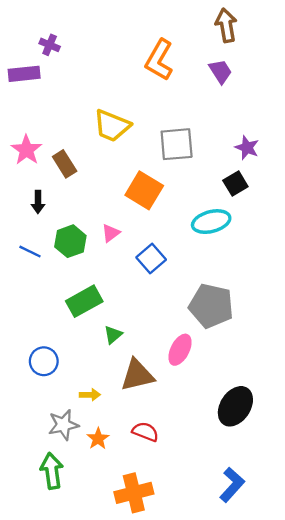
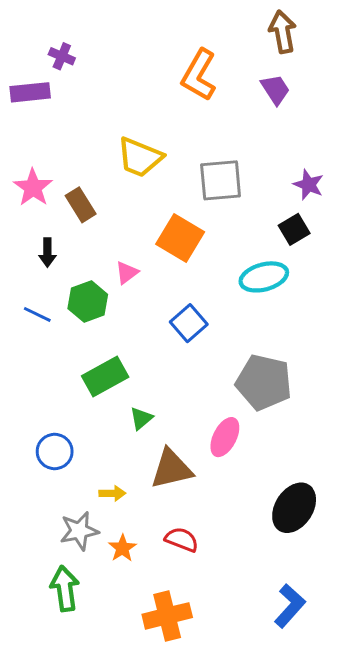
pink triangle: (111, 233) -> (127, 273), moved

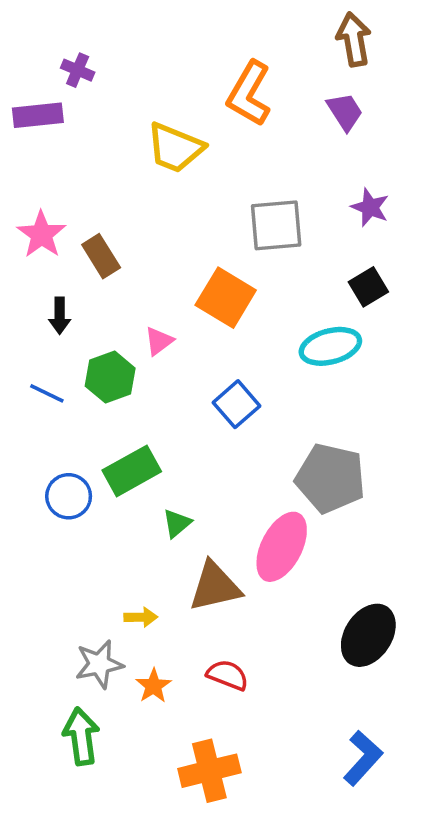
yellow trapezoid: (140, 157) -> (175, 148), moved
purple star: (309, 185) -> (370, 207), moved
pink ellipse: (225, 437) -> (282, 547), size x1.4
blue circle: (55, 452) -> (69, 496), moved

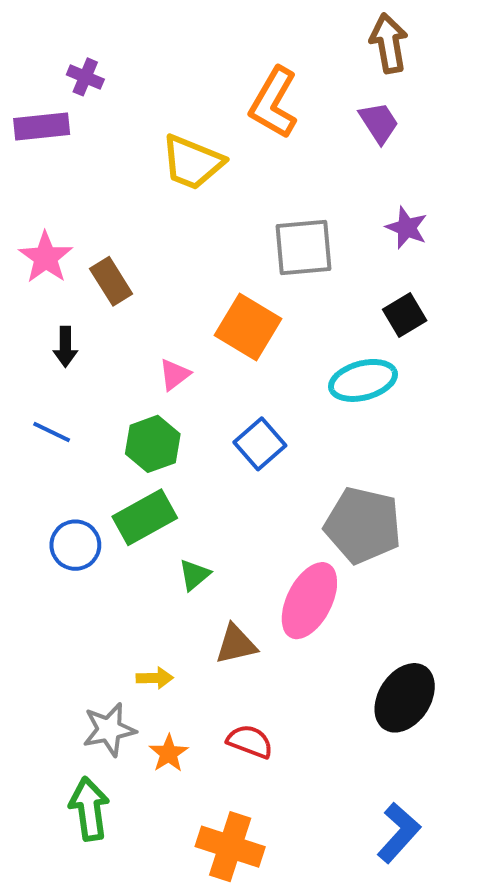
green hexagon: (110, 377) -> (153, 444), moved
brown triangle: (215, 587) -> (236, 644), size x0.7
orange cross: (209, 771) -> (230, 847), turned 32

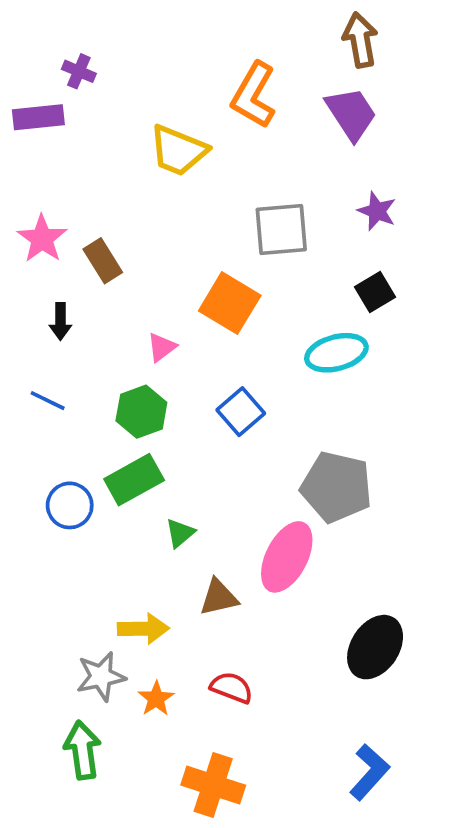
purple trapezoid: (379, 123) -> (351, 114), size x1.4
yellow arrow: (155, 678) -> (143, 629), size x1.5

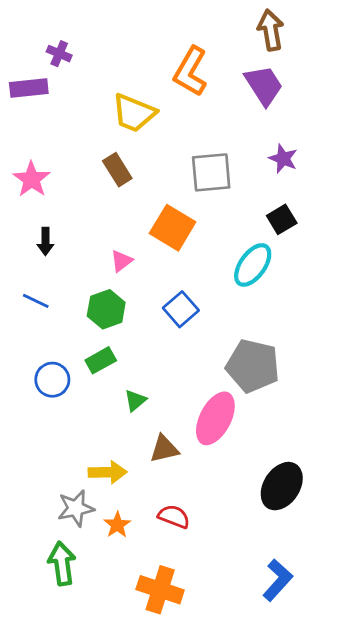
brown rectangle: (103, 261) -> (117, 170), moved
cyan ellipse: (336, 353) -> (253, 265), turned -39
green rectangle: (134, 480) -> (101, 360), size x0.7

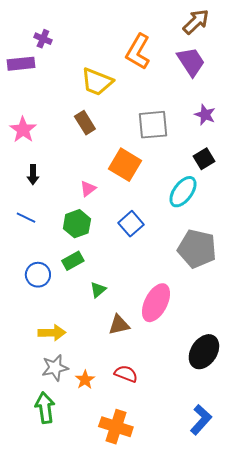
brown arrow: (271, 30) -> (196, 22), turned 56
gray pentagon: (253, 366) -> (197, 249), moved
yellow arrow: (108, 472) -> (52, 333), moved

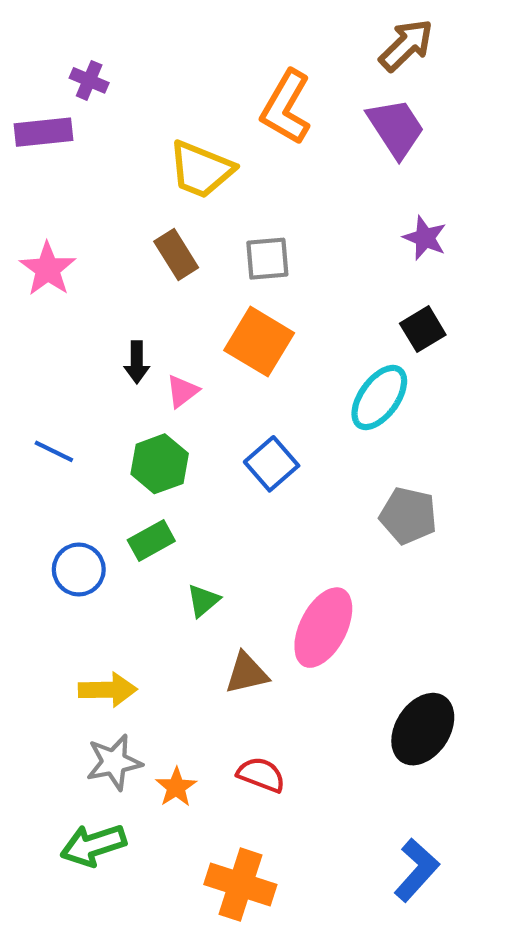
gray square: (153, 125) -> (267, 259), moved, size x0.7
black arrow: (33, 175) -> (137, 362), moved
gray pentagon: (197, 249) -> (408, 516), size x0.7
green arrow: (45, 408) -> (93, 845), turned -100

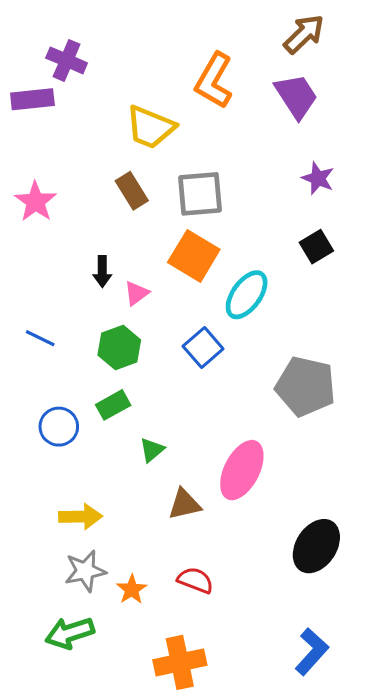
purple cross: (89, 80) -> (67, 60), size x1.4
gray square: (267, 259) -> (200, 194), size x1.4
cyan ellipse: (379, 397) -> (247, 295), moved
gray pentagon: (408, 516) -> (306, 386), size x1.4
orange cross: (240, 885) -> (180, 662), turned -30

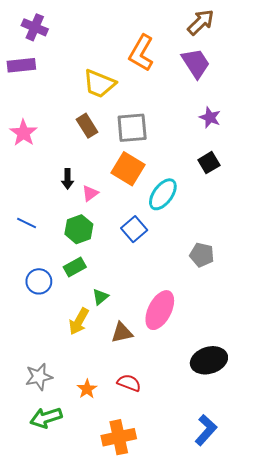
purple cross: (67, 60) -> (35, 27), moved
gray pentagon: (306, 386) -> (202, 255), size x0.6
yellow arrow: (81, 517) -> (79, 321), moved, turned 120
black ellipse: (316, 546) -> (209, 360), turned 40
gray star: (85, 571) -> (39, 377), moved

